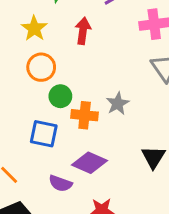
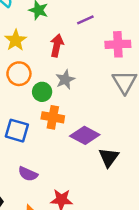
green circle: (60, 96) -> (42, 92), moved
gray star: (118, 104) -> (65, 80), moved
purple diamond: (90, 163) -> (85, 135), moved

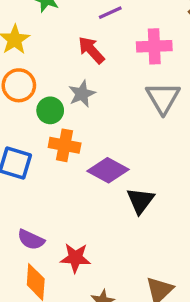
red arrow: (57, 45) -> (91, 50), moved, turned -55
purple semicircle: (28, 174) -> (31, 240), moved

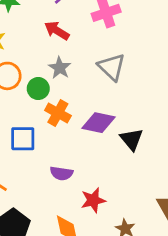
gray triangle: (163, 98) -> (112, 67), moved
orange cross: (65, 145) -> (58, 113), turned 35
purple semicircle: (31, 240) -> (61, 173), moved

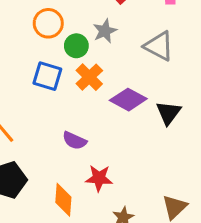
gray triangle: (112, 67) -> (159, 46), turned -32
blue square: (23, 139) -> (47, 76), moved
black triangle: (132, 139) -> (169, 113), moved

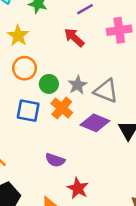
gray star: (105, 31) -> (78, 85), moved
gray triangle: (159, 46) -> (106, 91), moved
red star: (99, 178) -> (78, 188), turned 30

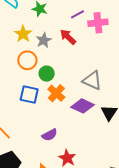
pink cross: (119, 30) -> (98, 23), moved
gray star: (78, 85) -> (44, 40), moved
purple semicircle: (55, 160) -> (50, 135), turned -49

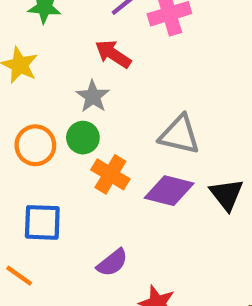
gray star: (44, 40) -> (93, 96), moved
orange circle: (27, 60) -> (35, 145), moved
blue square: (29, 94) -> (42, 222), moved

